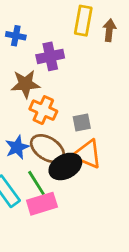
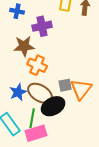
gray square: (82, 122) -> (65, 85), moved
orange triangle: (87, 154) -> (81, 89), moved, turned 45
green line: (36, 183) -> (32, 118), turned 42

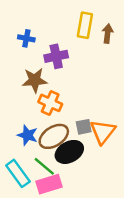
blue star: (18, 92) -> (27, 135), turned -30
brown ellipse: (40, 93) -> (54, 136), turned -65
green line: (32, 118) -> (44, 166), turned -60

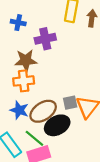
orange cross: (50, 103) -> (24, 81), moved, turned -30

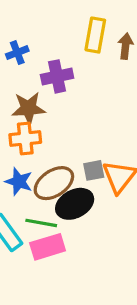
blue cross: (18, 23) -> (17, 53), turned -32
green line: (34, 138) -> (41, 223), turned -30

